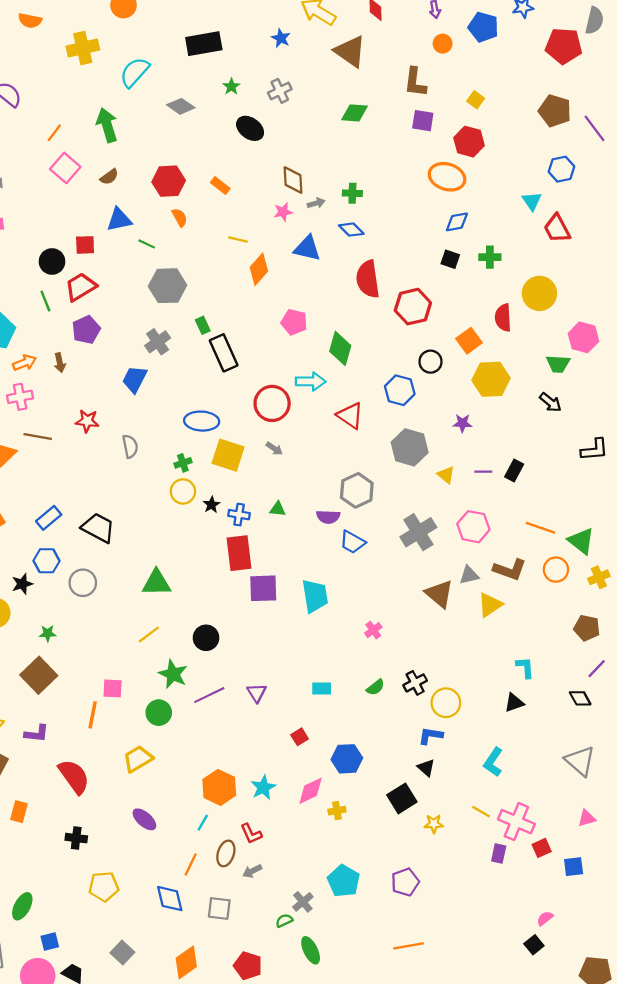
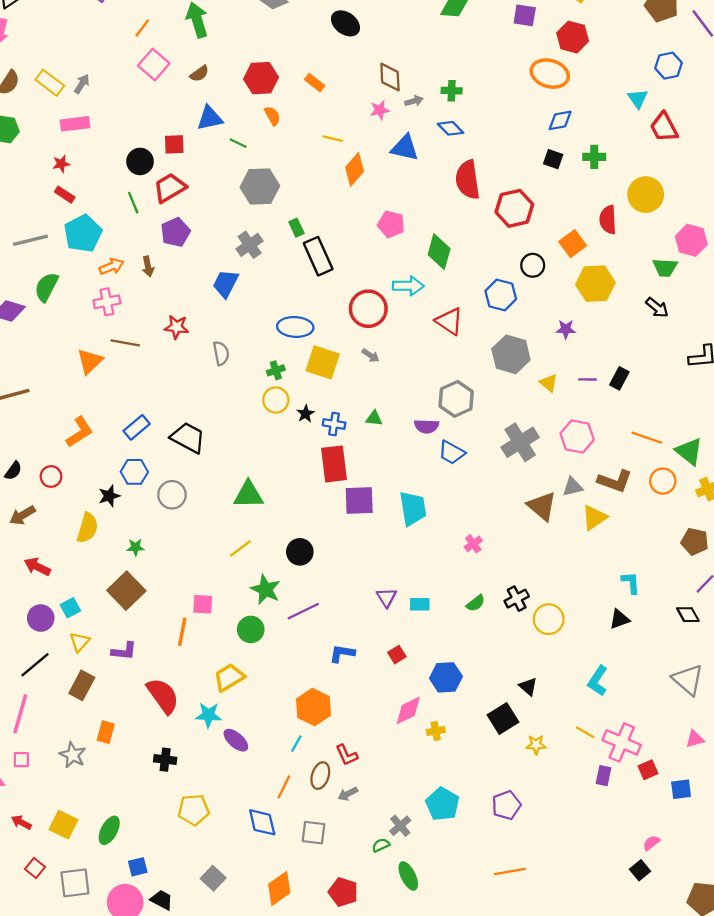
purple triangle: (257, 693) -> (387, 597), moved
blue L-shape: (431, 736) -> (342, 653), moved
cyan star: (263, 787) -> (209, 715), moved, turned 30

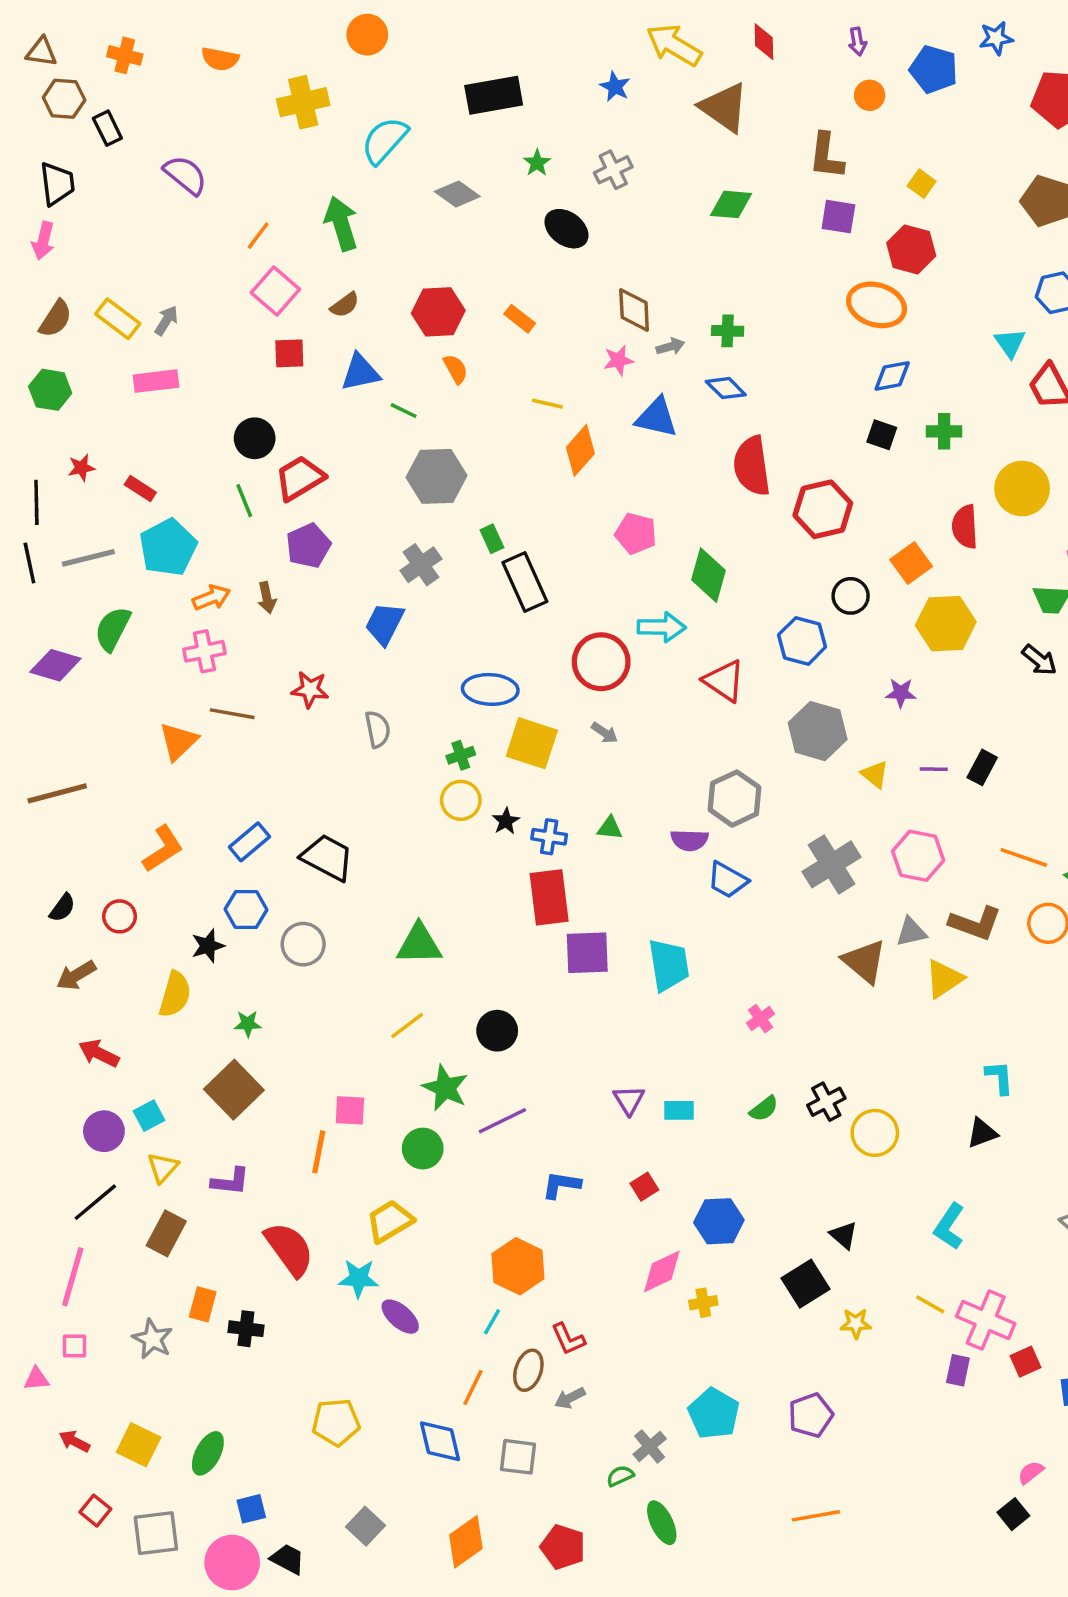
red square: (174, 144) -> (289, 353), moved
red star: (61, 164) -> (81, 468), moved
black cross: (165, 760) -> (246, 1329), moved

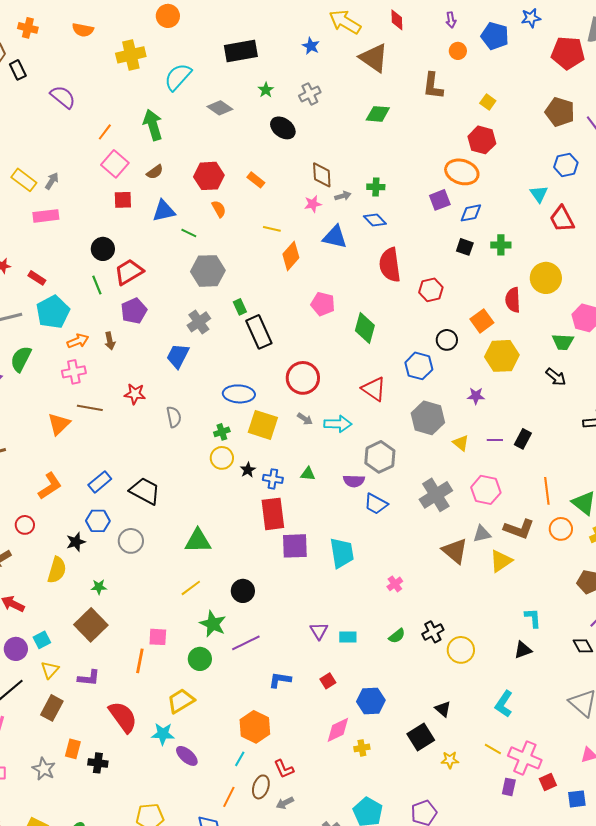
purple square: (838, 217) -> (440, 200), moved, turned -30
red hexagon: (823, 509) -> (431, 290), size x0.7
cyan arrow: (662, 627) -> (338, 424), moved
orange line: (1024, 857) -> (547, 491), turned 64

